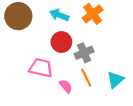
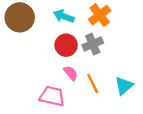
gray cross: (84, 53) -> (93, 44), moved
pink trapezoid: (41, 68) -> (52, 96), moved
pink semicircle: (66, 86) -> (71, 73), moved

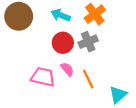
cyan triangle: (124, 86) -> (118, 95), moved
pink trapezoid: (52, 96) -> (43, 77), moved

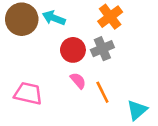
cyan arrow: (61, 15) -> (54, 18), moved
pink trapezoid: (43, 77) -> (28, 93), moved

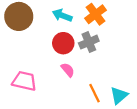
cyan arrow: (54, 18) -> (62, 15), moved
orange line: (102, 92) -> (94, 93), moved

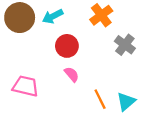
cyan arrow: (62, 15) -> (53, 16), moved, turned -48
gray cross: (89, 42) -> (125, 45), moved, turned -30

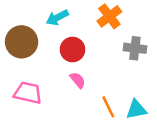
brown circle: (20, 18) -> (22, 42), moved
gray cross: (125, 45) -> (135, 48), turned -30
cyan triangle: (126, 102) -> (136, 109), turned 30

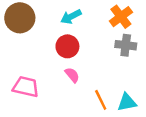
orange cross: (109, 16) -> (121, 17), moved
cyan arrow: (57, 18) -> (71, 17), moved
brown circle: (22, 42) -> (20, 18), moved

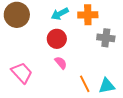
orange cross: (121, 17) -> (88, 15), moved, turned 36
pink trapezoid: (26, 87) -> (22, 73), turned 35

